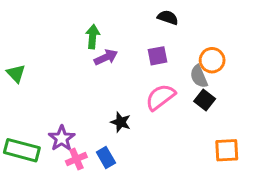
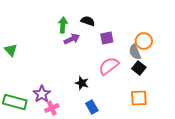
black semicircle: (168, 17) -> (88, 21), moved
orange square: (227, 150) -> (139, 98), moved
blue rectangle: (106, 158) -> (92, 107), moved

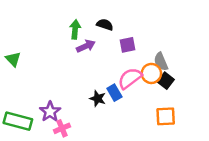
orange circle: (144, 41) -> (151, 73), moved
blue rectangle: (92, 107) -> (114, 93), moved

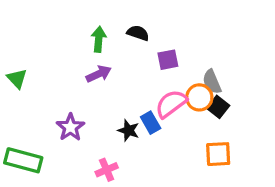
purple arrow: (86, 46) -> (99, 74), moved
purple star: (50, 112) -> (70, 127), moved
pink cross: (62, 128) -> (107, 170), moved

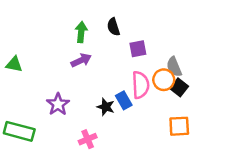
black semicircle: (138, 33) -> (113, 27), turned -126
green triangle: (17, 79) -> (14, 64), turned -36
pink semicircle: (171, 104) -> (141, 85), turned 124

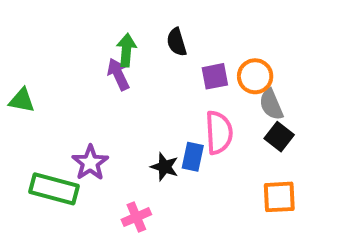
purple arrow: (81, 60) -> (118, 74), moved, turned -90
orange circle: (164, 80) -> (255, 76), moved
blue rectangle: (124, 100) -> (193, 157), turned 42
green rectangle: (19, 131) -> (54, 189), moved

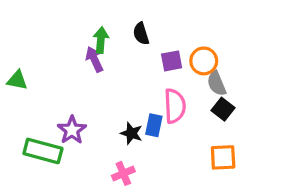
pink cross: (136, 217) -> (123, 173), moved

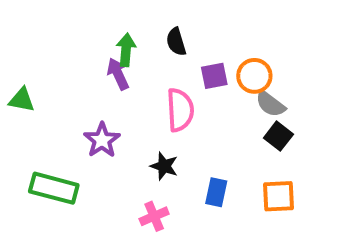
gray semicircle: (217, 83) -> (270, 104), turned -30
pink semicircle: (175, 106) -> (180, 110), moved
blue rectangle: (154, 125) -> (216, 192), moved
purple star: (72, 130) -> (102, 140), moved

